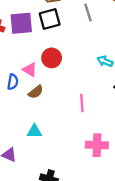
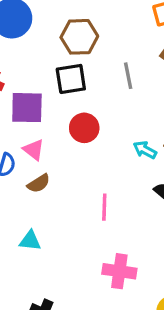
purple square: (21, 23) -> (27, 108), moved
red circle: (52, 58) -> (84, 128), moved

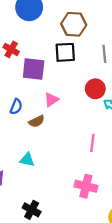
red circle: (84, 128) -> (95, 89), moved
pink triangle: (34, 150) -> (51, 100), moved, turned 42
pink line: (104, 207) -> (92, 143), moved

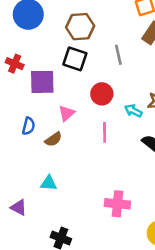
black square: (65, 52) -> (75, 59), turned 30
red circle: (95, 89) -> (102, 94), moved
pink line: (92, 143) -> (105, 132), moved

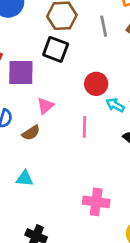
gray line: (118, 55) -> (104, 26), moved
red circle: (102, 94) -> (96, 84), moved

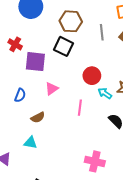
brown semicircle: (31, 133) -> (38, 117), moved
pink cross: (96, 202) -> (95, 161), moved

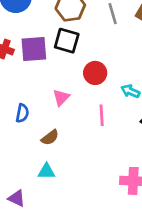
purple square: (35, 62) -> (34, 49), moved
red circle: (92, 76) -> (95, 73), moved

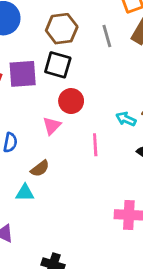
red circle: (95, 73) -> (71, 101), moved
cyan triangle: (46, 171) -> (25, 193), moved

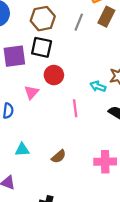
gray line: (107, 36) -> (79, 22), turned 42
pink triangle: (52, 126) -> (31, 92), moved
brown semicircle: (40, 168) -> (59, 156), moved

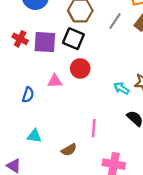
pink triangle: (31, 92) -> (55, 81), turned 35
pink line: (75, 108) -> (94, 128), moved

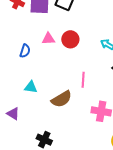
red circle: (80, 68) -> (70, 39), moved
brown semicircle: (69, 150) -> (62, 99), size x1.5

